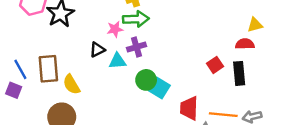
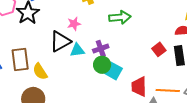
green arrow: (136, 19) -> (120, 17), moved
purple cross: (137, 47) -> (101, 49), moved
black triangle: (97, 50) -> (60, 41), size x1.6

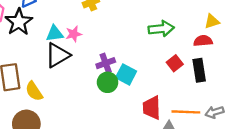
green arrow: (120, 17) -> (161, 29), moved
cyan triangle: (77, 50) -> (55, 33), moved
cyan square: (113, 71) -> (126, 74), moved

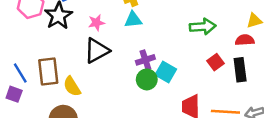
cyan triangle: (55, 33) -> (133, 20), moved
pink star: (74, 34) -> (96, 23), moved

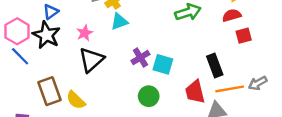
red square: (215, 62) -> (244, 36), moved, turned 35
black rectangle: (240, 70) -> (215, 65), moved
blue line: (20, 73) -> (20, 56), moved
green circle: (147, 79) -> (149, 96), moved

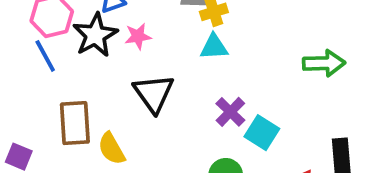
pink star: (85, 33) -> (138, 36), moved
purple cross: (140, 58) -> (230, 112), turned -30
black triangle: (91, 60) -> (154, 93), turned -40

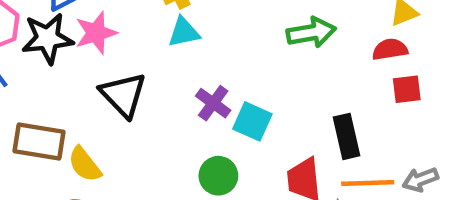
black star: (95, 35) -> (48, 38), turned 30
pink star: (138, 36) -> (96, 33), size x1.4
brown rectangle: (75, 123) -> (39, 142), turned -69

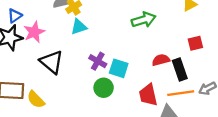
red semicircle: (390, 49) -> (161, 60), moved
black rectangle: (347, 136) -> (180, 69), moved
green circle: (218, 176) -> (104, 88), moved

